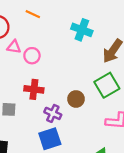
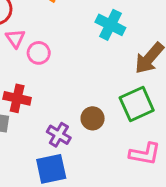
pink triangle: (14, 47) -> (15, 38), turned 40
red cross: (34, 89) -> (17, 98), moved

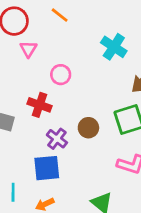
pink circle: (39, 53) -> (61, 75), moved
red cross: (17, 98) -> (40, 105), moved

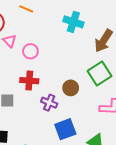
pink circle: (61, 75) -> (30, 51), moved
blue square: (47, 168) -> (65, 129), moved

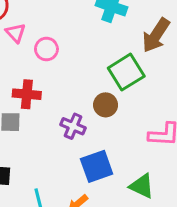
green square: (99, 74) -> (126, 72), moved
red cross: (29, 81) -> (27, 94), moved

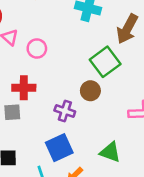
blue square: (97, 166) -> (59, 148), moved
green triangle: (142, 186) -> (110, 152), moved

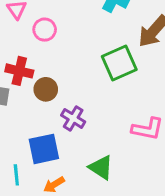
brown circle: (90, 91) -> (46, 89), moved
purple cross: (65, 111) -> (73, 118), moved

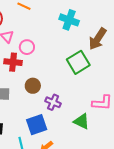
red cross: (19, 71) -> (13, 62), moved
green triangle: (101, 168) -> (82, 121), moved

